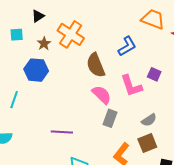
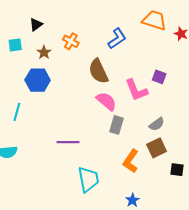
orange cross: (71, 34) -> (71, 41), size x0.6
blue L-shape: (127, 46) -> (117, 38), moved

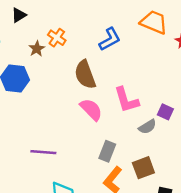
brown star: (44, 52) -> (37, 49), moved
purple square: (159, 77) -> (165, 112), moved
gray semicircle: (157, 124) -> (147, 127), moved
gray rectangle: (117, 125) -> (107, 151), moved

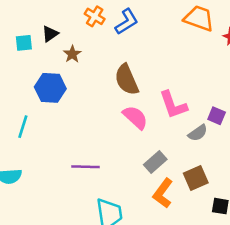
black triangle: (19, 15) -> (50, 34), moved
orange cross: (57, 38) -> (95, 16), moved
blue L-shape: (110, 39) -> (127, 22), moved
gray rectangle: (107, 151) -> (155, 162), turned 30

